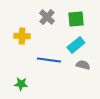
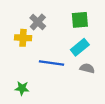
gray cross: (47, 17) -> (38, 22), moved

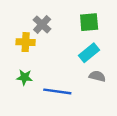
blue line: (51, 63) -> (57, 91), moved
green star: (22, 88) -> (24, 77), moved

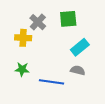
green square: (89, 22) -> (68, 19), moved
gray semicircle: (97, 76) -> (78, 70), moved

